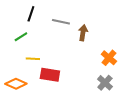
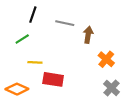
orange cross: (109, 58) -> (106, 59), moved

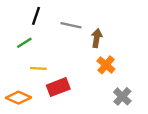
orange cross: (106, 59) -> (106, 65), moved
red rectangle: (53, 79) -> (58, 87), turned -30

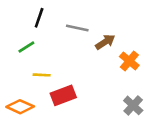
brown arrow: (97, 38) -> (105, 42), turned 48
orange cross: (106, 65) -> (129, 61), moved

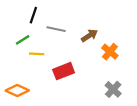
gray line: (77, 28) -> (56, 29), moved
yellow line: (42, 75) -> (37, 54), moved
red rectangle: (63, 95) -> (64, 71), moved

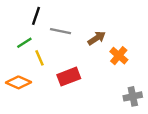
yellow line: (37, 54) -> (39, 58), turned 64
gray cross: (113, 89) -> (133, 96), moved, turned 35
orange diamond: (17, 90) -> (19, 82), moved

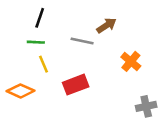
gray line: (60, 31) -> (82, 41), moved
brown arrow: (97, 38) -> (106, 26), moved
green line: (24, 43) -> (36, 42), moved, turned 35

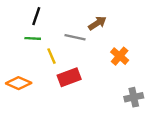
yellow line: (44, 64) -> (51, 56), moved

